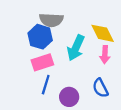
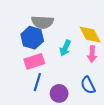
cyan arrow: (76, 48) -> (65, 48), size x0.7

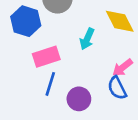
blue hexagon: (32, 38) -> (26, 21), moved
pink arrow: (92, 54) -> (123, 68), moved, turned 49

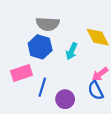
blue hexagon: (26, 21) -> (40, 47), moved
pink rectangle: (46, 57) -> (21, 73), moved

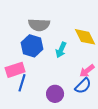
blue line: (42, 87) -> (22, 83), moved
blue semicircle: (96, 90) -> (83, 86), turned -108

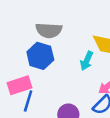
cyan arrow: (61, 50) -> (87, 61), moved

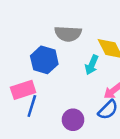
gray semicircle: (49, 30) -> (68, 34), moved

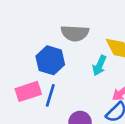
blue line: (32, 106) -> (50, 95), moved

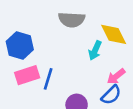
blue hexagon: (50, 60) -> (20, 46), moved

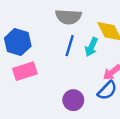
blue line: (48, 79) -> (70, 46), moved

